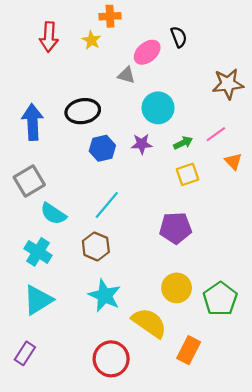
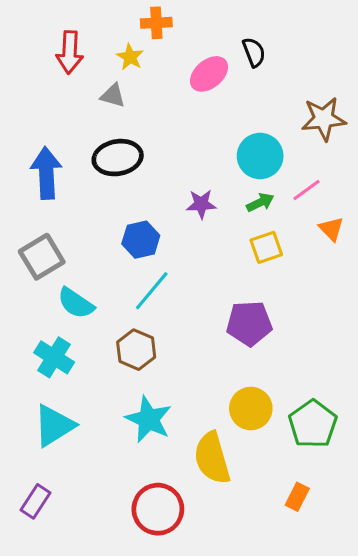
gray triangle: (126, 75) -> (113, 96), moved
cyan circle: (158, 108) -> (260, 156), moved
blue hexagon: (102, 148) -> (141, 240), moved
yellow semicircle: (149, 323) -> (212, 458), turned -141
orange rectangle: (189, 350) -> (297, 497), moved, size x0.7

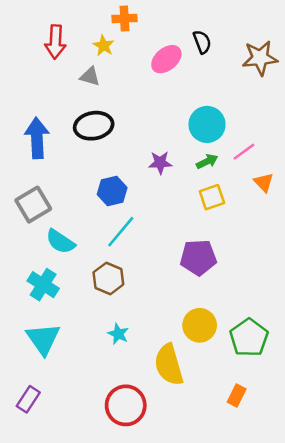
brown star: (324, 119) -> (260, 58), moved
cyan star: (149, 419) -> (118, 334), size x0.6
cyan triangle: (54, 426) -> (43, 339), turned -33

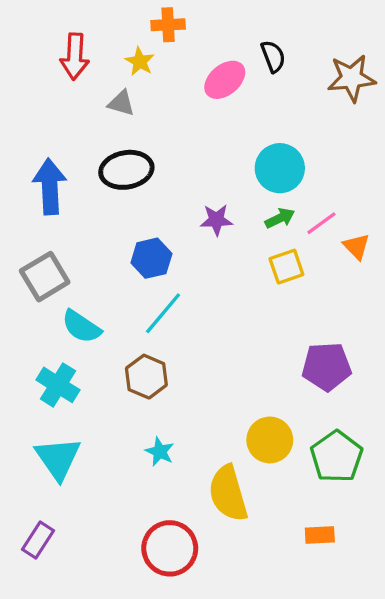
pink line: (244, 152) -> (321, 223), moved
purple pentagon: (198, 258) -> (326, 367), moved
orange rectangle: (237, 396) -> (320, 535), turned 60

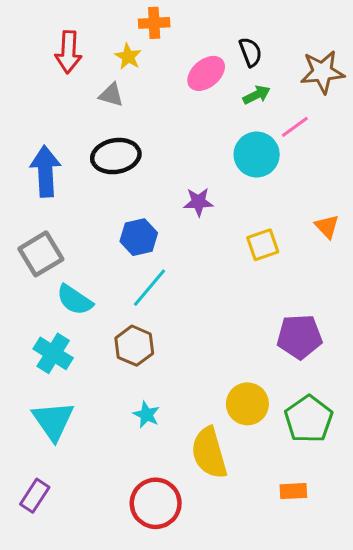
green arrow: (280, 218) -> (257, 95), moved
pink line: (321, 223) -> (295, 127), moved

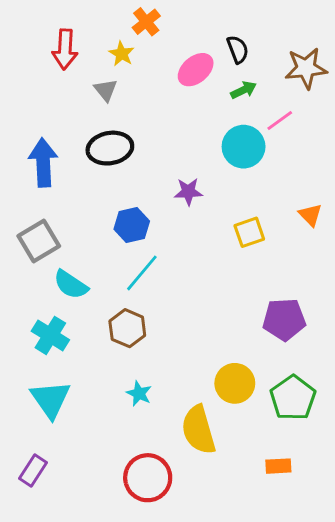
orange cross: (154, 23) -> (146, 22), turned -36
gray triangle: (111, 95) -> (106, 90), turned 35

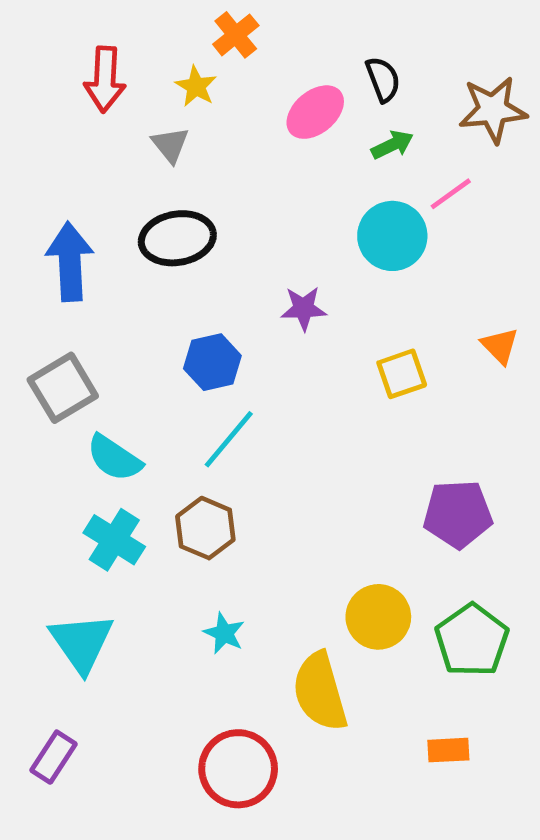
cyan cross: (50, 335) -> (114, 540), moved

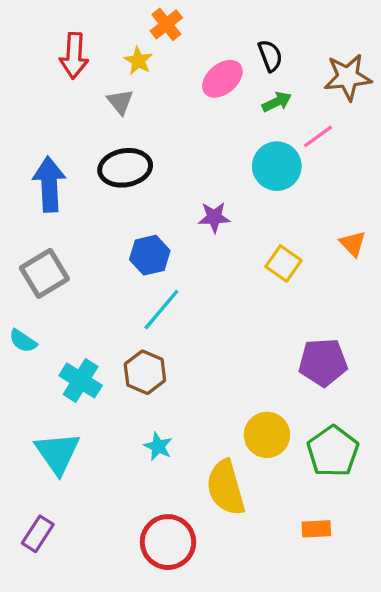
yellow square: (402, 374) -> (283, 263), turned -36
cyan semicircle: (114, 458) -> (23, 341), moved, size x0.7

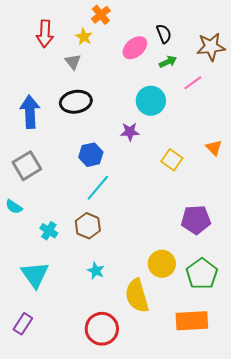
cyan circle: (277, 166) -> (151, 101), moved
cyan cross: (81, 380) -> (49, 231), size x0.7
orange rectangle: (316, 529) -> (192, 321), size x1.8

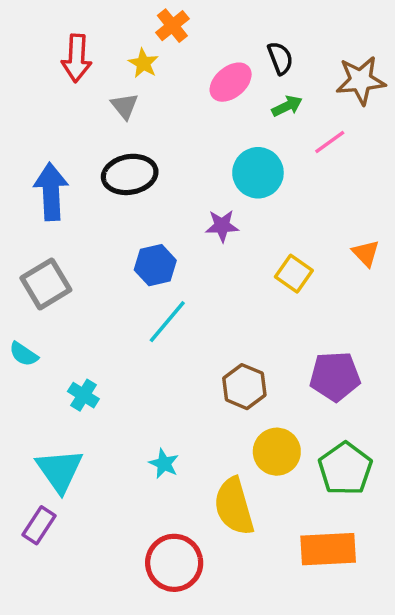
brown hexagon: (88, 226) -> (244, 387), moved
purple rectangle: (23, 324) -> (39, 525), moved

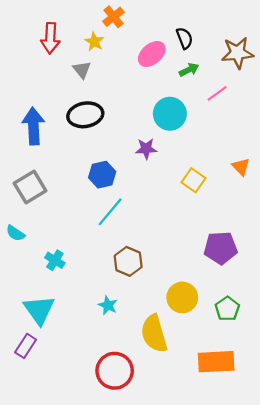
brown hexagon: (244, 387) -> (128, 261), moved
green pentagon: (345, 469) -> (227, 309), size x0.7

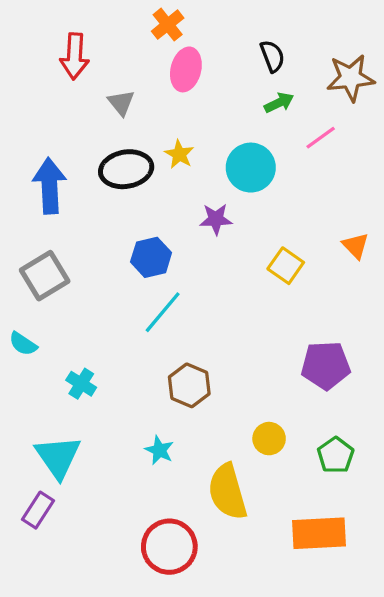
yellow star: (94, 42) -> (179, 154), moved
pink ellipse: (152, 54) -> (186, 69), moved, turned -36
yellow circle: (182, 297) -> (269, 439), size x0.7

